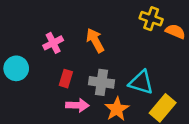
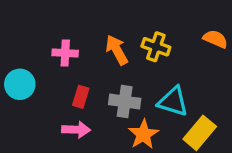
yellow cross: (151, 19) -> (156, 47), moved
pink cross: (53, 43) -> (65, 53), turned 30
pink arrow: (77, 105) -> (76, 130), moved

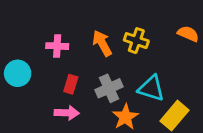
gray cross: (125, 102) -> (109, 88), turned -32

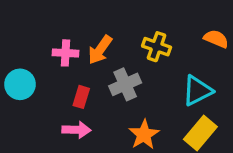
orange arrow: (102, 43) -> (100, 50), moved, turned -116
gray cross: (109, 88) -> (125, 84), moved
cyan triangle: (151, 88) -> (197, 91), moved, turned -44

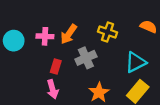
cyan circle: (20, 84) -> (14, 41), moved
pink arrow: (76, 130) -> (52, 89), turned 72

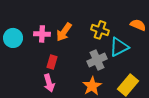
gray cross: (86, 58) -> (97, 60), moved
cyan triangle: (136, 62) -> (119, 47), moved

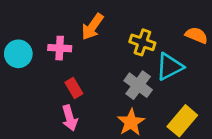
orange arrow: (64, 32) -> (92, 27), moved
gray cross: (97, 60) -> (138, 85), turned -30
red rectangle: (52, 62) -> (74, 88), turned -48

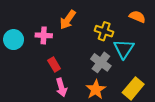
orange semicircle: (197, 35) -> (137, 17), moved
cyan triangle: (169, 67) -> (124, 49), turned -30
pink arrow: (70, 118) -> (61, 87), moved

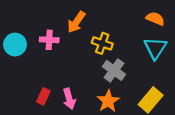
yellow cross: (104, 31) -> (102, 43), moved
cyan triangle: (124, 49) -> (155, 48), moved
red rectangle: (54, 65) -> (43, 96), moved, turned 56

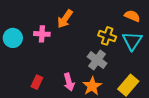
yellow cross: (102, 43) -> (107, 36), moved
pink arrow: (69, 99) -> (69, 82), moved

